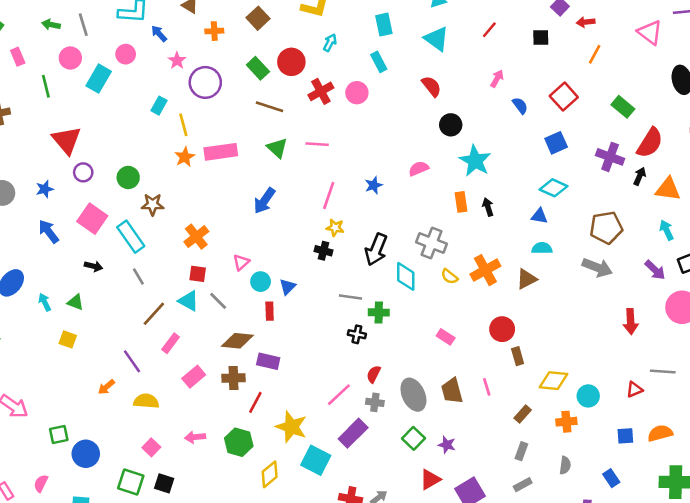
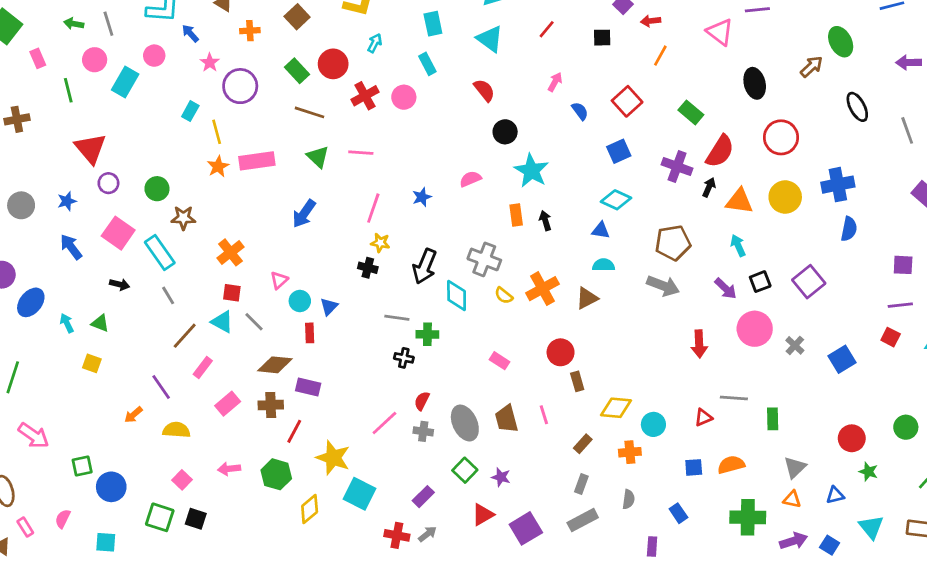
purple rectangle: (353, 433) -> (423, 497), moved, size x0.7
gray rectangle: (523, 485) -> (583, 520), size x1.5

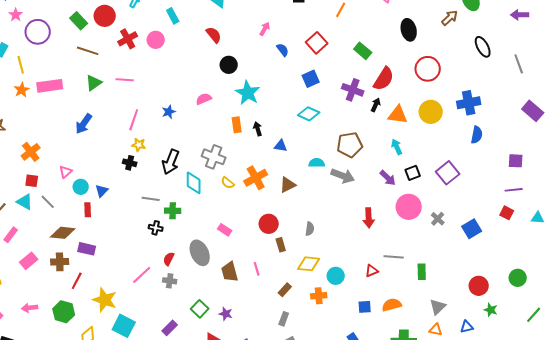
green triangle: (318, 157) -> (94, 83), turned 42
blue triangle: (601, 230) -> (281, 146), moved
cyan semicircle: (604, 265) -> (317, 163), moved
gray ellipse: (465, 423) -> (200, 253), moved
gray semicircle: (628, 499) -> (310, 229), moved

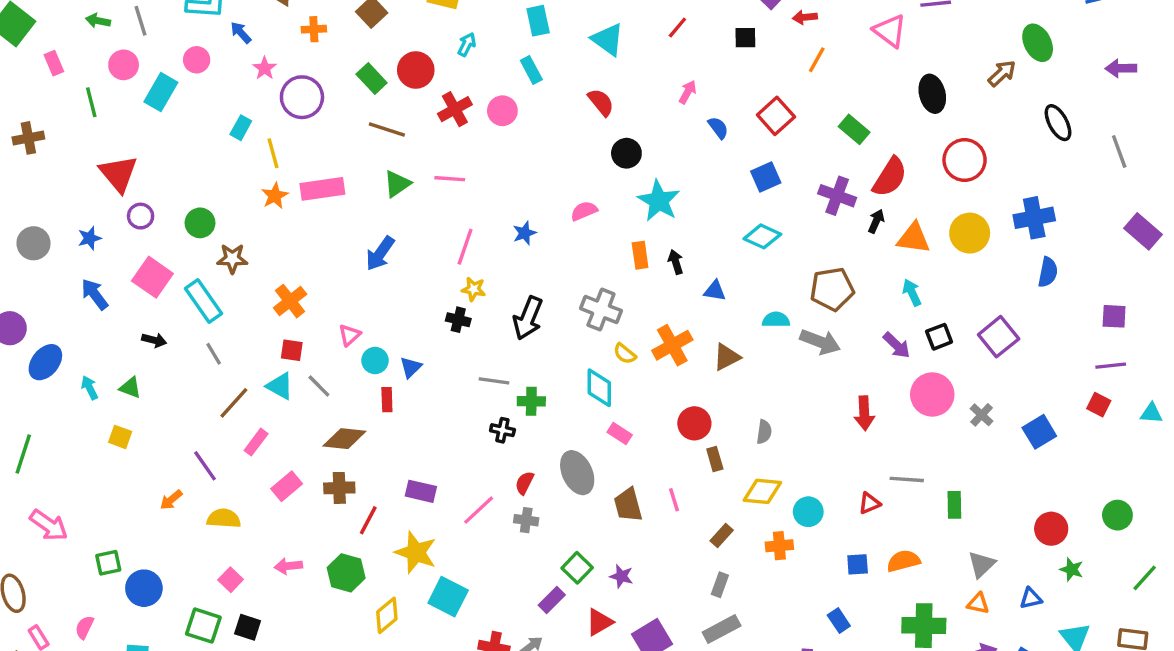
cyan diamond: (194, 183) -> (599, 388), moved
purple rectangle: (87, 249) -> (421, 491), moved
purple rectangle: (170, 328) -> (552, 600), moved

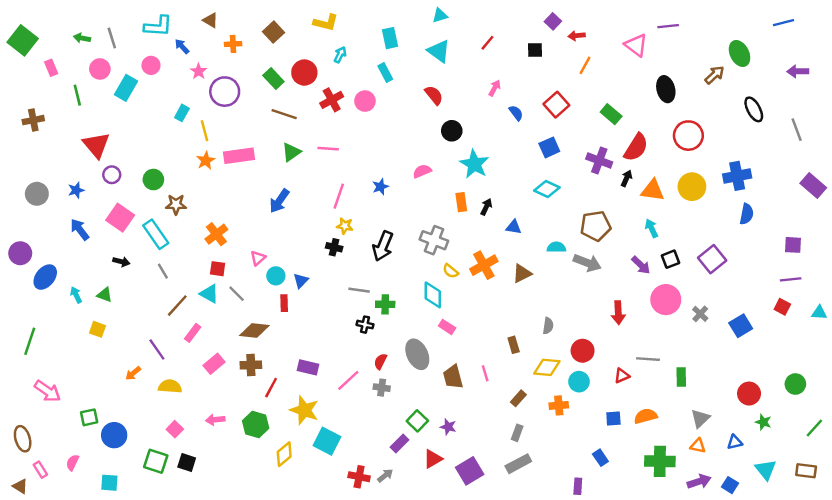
black arrow: (676, 262) -> (486, 207), turned 42
red circle: (694, 423) -> (583, 351), moved

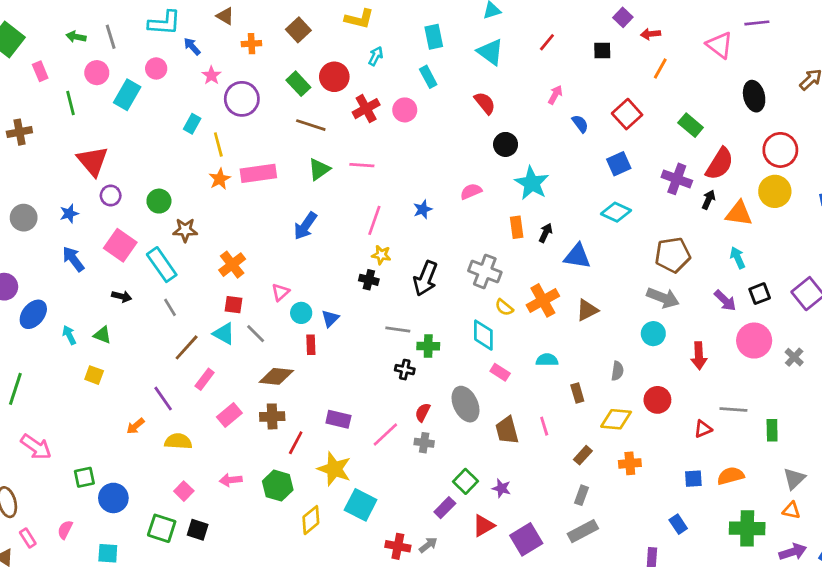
yellow circle: (692, 187) -> (775, 191), moved
blue triangle: (514, 227) -> (577, 256), size x1.5
cyan semicircle: (556, 247) -> (547, 360), moved
cyan circle: (579, 382) -> (653, 334), moved

